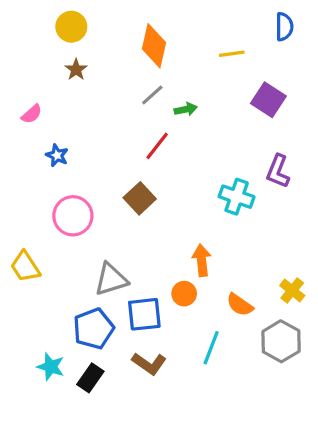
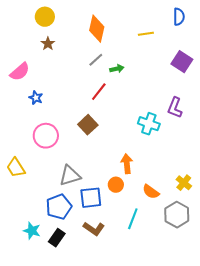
purple square: (268, 100) -> (182, 62), moved
pink semicircle: (32, 114) -> (20, 72), size x1.5

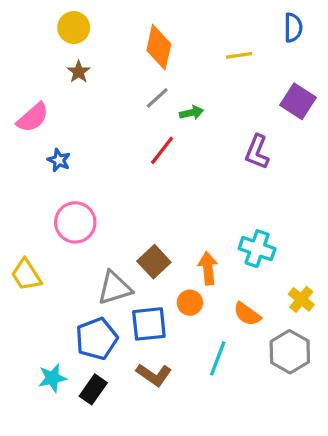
purple L-shape: (175, 108) -> (257, 152), moved
cyan cross: (149, 124) -> (257, 249), moved
brown square: (88, 125) -> (154, 262), moved
cyan star: (32, 231) -> (52, 378), turned -30

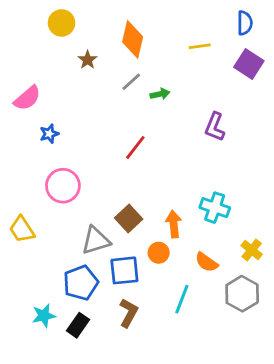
brown star: (79, 72) -> (88, 60), moved
purple square: (298, 101) -> (249, 64), moved
red line: (162, 150) -> (135, 147), moved
blue star: (59, 160) -> (49, 134), turned 30
brown L-shape: (154, 375) -> (129, 313), turned -96

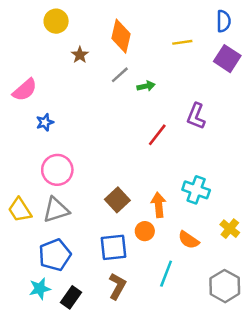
red line: (135, 147) -> (157, 135), moved
gray triangle: (96, 240) -> (56, 210), moved
blue pentagon: (81, 283) -> (55, 255), moved
gray hexagon: (242, 294) -> (225, 286), moved

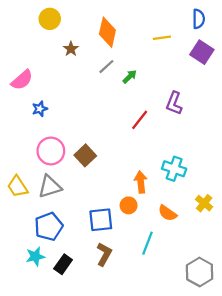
green arrow: (146, 86) -> (130, 77), turned -32
brown square: (117, 200) -> (85, 155), moved
gray hexagon: (225, 286) -> (200, 272), moved

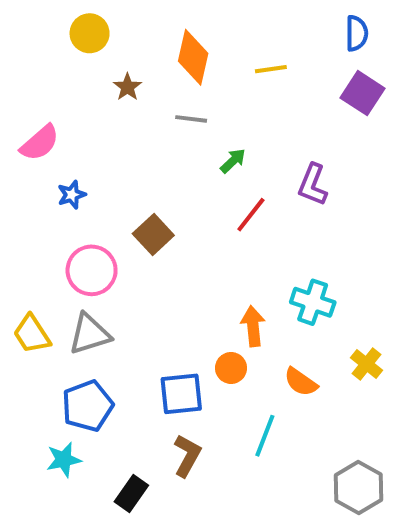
yellow line: (162, 38) -> (271, 69), moved
gray line: (106, 67) -> (191, 119), turned 49
green arrow: (130, 77) -> (233, 161), moved
brown square: (85, 155) -> (153, 234), moved
black rectangle: (63, 264) -> (131, 493), moved

